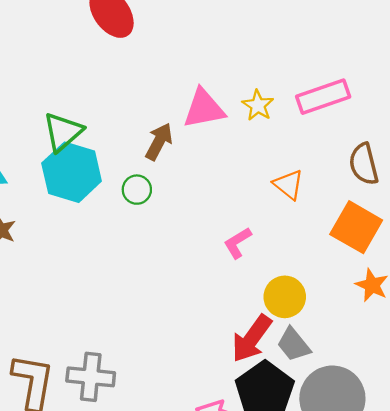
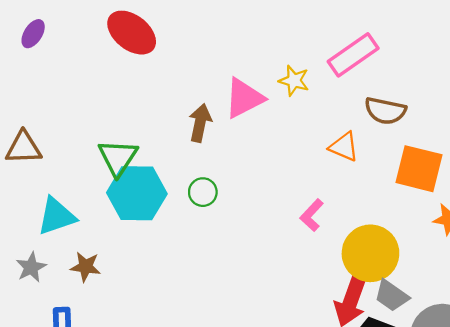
brown arrow: (159, 142) -> (200, 123), moved
brown semicircle: (364, 164) -> (385, 111), moved, turned -48
yellow circle: (285, 297) -> (370, 253), size x1.4

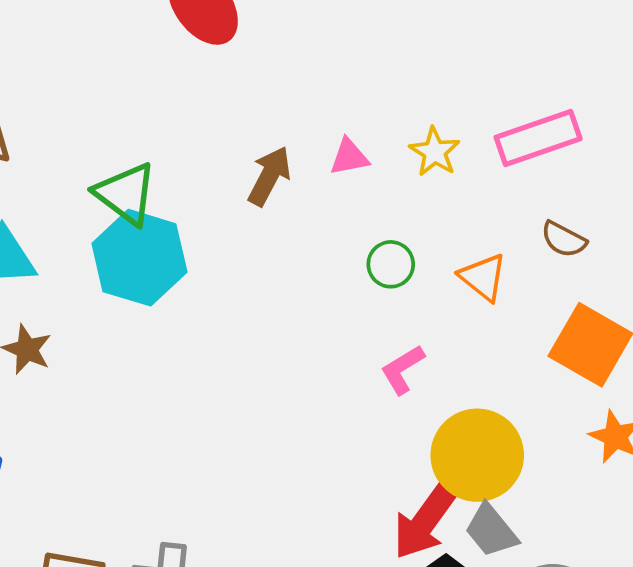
pink triangle: (244, 98) -> (349, 157), size x0.6
brown semicircle: (385, 111) -> (564, 239), size x0.7
green triangle: (118, 158) -> (126, 194), turned -42
green circle: (203, 192) -> (391, 264), moved

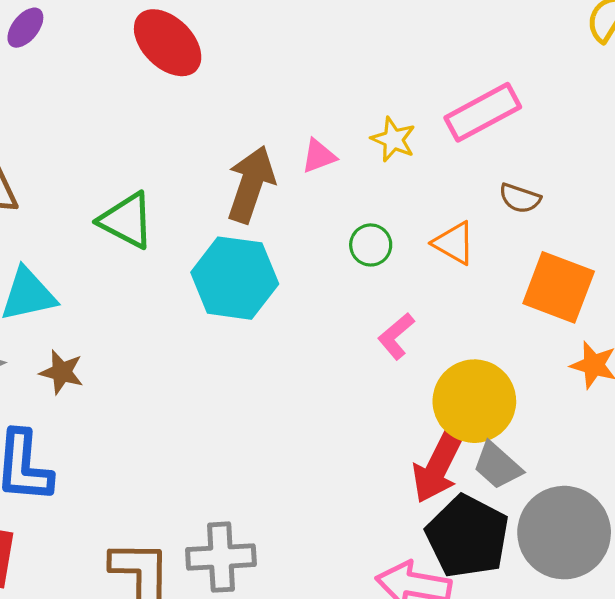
brown arrow: (269, 176) -> (251, 184), size x1.4
cyan hexagon: (139, 258) -> (235, 278), moved

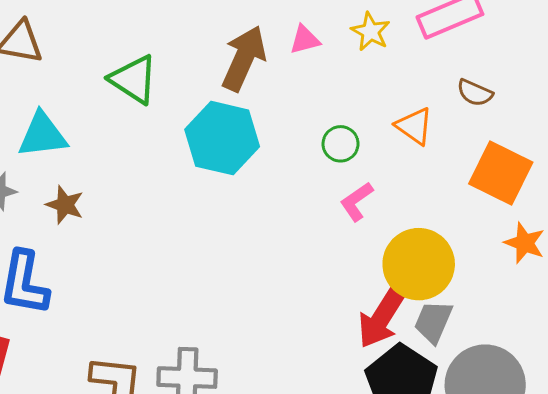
green circle: (371, 245) -> (341, 144), moved
gray trapezoid: (498, 466) -> (433, 322), turned 66

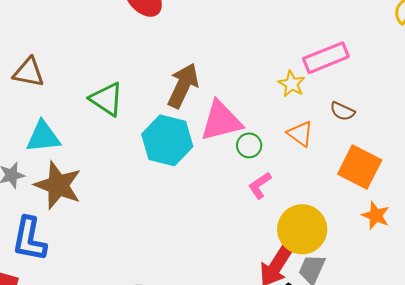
yellow star: (371, 32) -> (292, 84), moved
pink triangle: (305, 40) -> (221, 121), moved, size x2.0
brown star: (65, 205) -> (58, 185), size x1.8

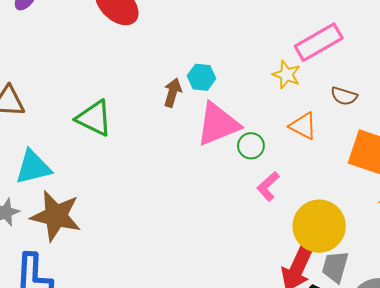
brown arrow: (183, 86) -> (173, 93), size x0.6
cyan hexagon: (167, 140) -> (202, 77), moved, size x0.5

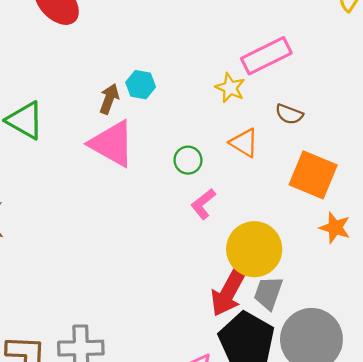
pink triangle: (218, 124) -> (112, 144), moved, turned 48

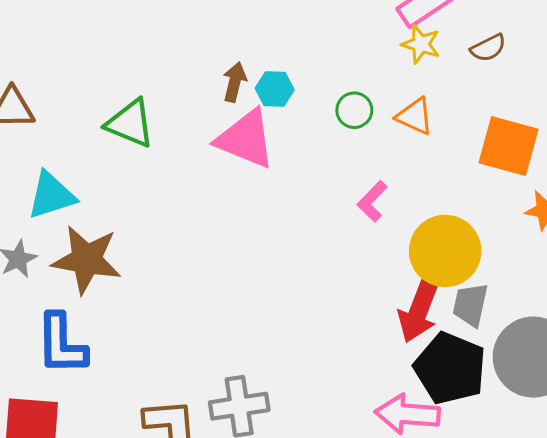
cyan hexagon: (141, 85) -> (275, 89), moved
yellow star: (230, 88) -> (421, 44), moved
brown semicircle: (289, 114) -> (488, 48), moved, turned -40
green circle: (188, 160) -> (354, 110), moved

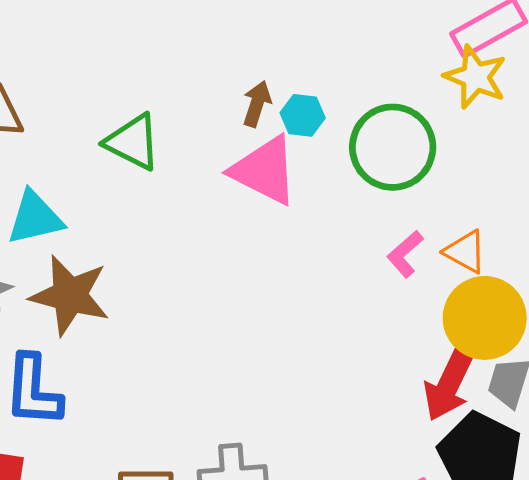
yellow star: (421, 44) -> (475, 77), size x1.4
green circle: (354, 110) -> (393, 147), size x2.0
orange triangle: (415, 116) -> (465, 252), moved

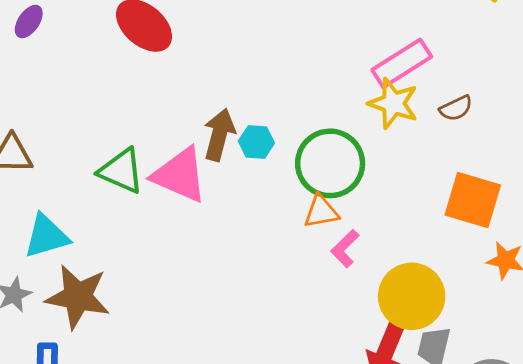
brown arrow: (257, 104) -> (219, 135), size x1.4
pink triangle: (264, 171) -> (180, 175), moved
orange triangle: (465, 252) -> (321, 212), moved, turned -36

